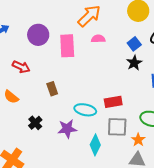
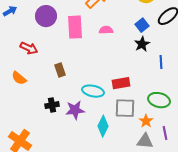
pink semicircle: (98, 39) -> (106, 30), moved
black cross: (35, 123) -> (52, 105), moved, turned 32

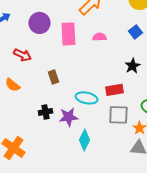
black star: (142, 44) -> (132, 66), moved
cyan diamond: (103, 126) -> (84, 140), moved

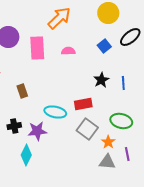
gray square: (118, 115) -> (87, 129), turned 35
cyan diamond: (84, 140) -> (26, 155), moved

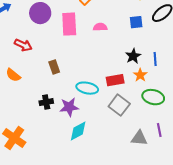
blue square: (104, 46) -> (136, 22), turned 32
orange star: (108, 142) -> (140, 75), moved
cyan diamond: (26, 155) -> (78, 131), moved, turned 35

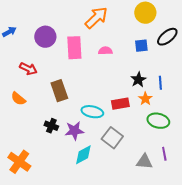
brown rectangle: (54, 67) -> (59, 91), size x1.5
black cross: (46, 102) -> (51, 126), turned 32
gray square: (119, 105) -> (112, 138), moved

